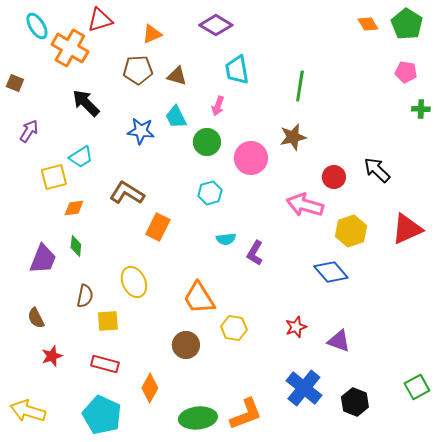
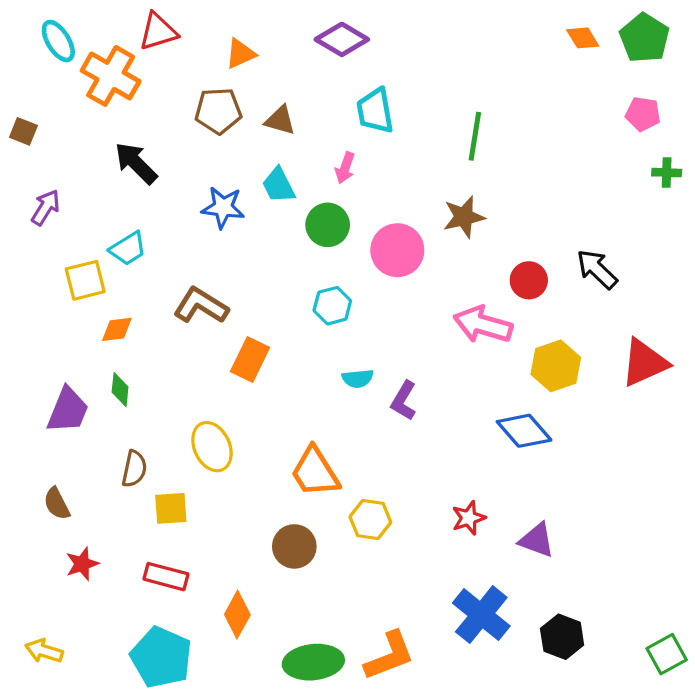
green square: (417, 387) -> (667, 654), moved
yellow arrow: (28, 411) -> (44, 651), size x0.7

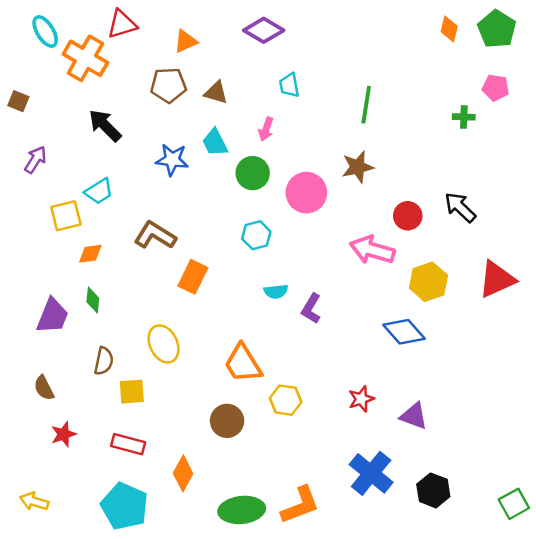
orange diamond: (583, 38) -> (449, 29), turned 45
cyan trapezoid: (375, 111) -> (289, 85), size x0.7
green cross: (667, 173) -> (464, 117), moved

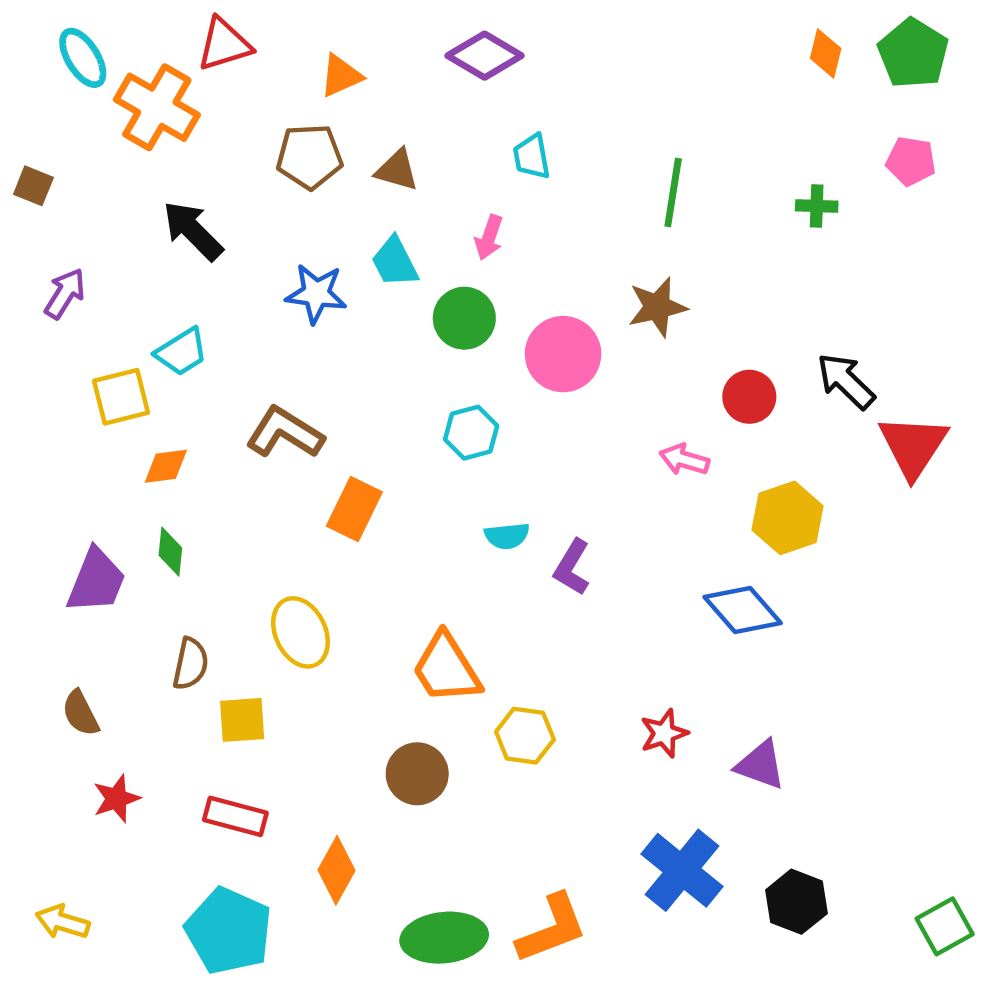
green cross: (464, 117) -> (817, 206), moved
pink arrow: (372, 250) -> (684, 460), size x0.6
red triangle: (497, 279) -> (913, 446), moved, turned -33

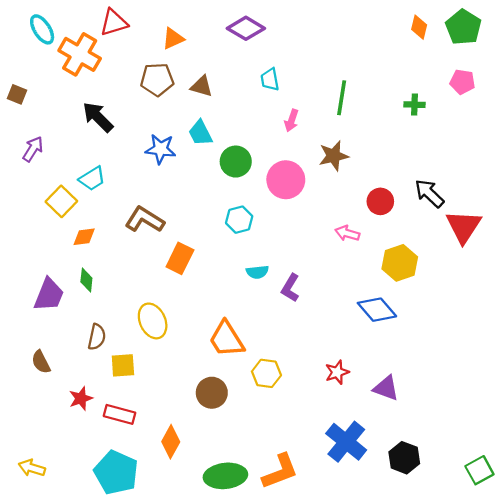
pink arrow: (489, 237) -> (292, 121), moved
yellow square: (121, 397) -> (61, 201), turned -32
red star: (116, 798) -> (81, 398), moved

